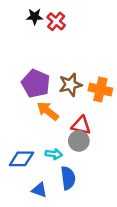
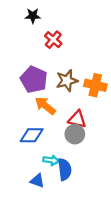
red cross: (56, 21) -> (53, 40), moved
cyan arrow: (54, 154) -> (51, 160), moved
blue diamond: (21, 159) -> (32, 135), moved

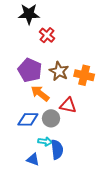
black star: (33, 16) -> (29, 14), size x1.5
brown star: (67, 81) -> (59, 71), turned -30
gray circle: (75, 134) -> (51, 118), moved

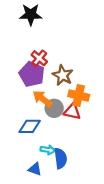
red cross: (47, 35) -> (39, 58), moved
orange cross: (84, 75) -> (79, 96), moved
gray circle: (51, 118) -> (54, 108), moved

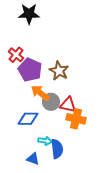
red cross: (39, 58) -> (16, 55), moved
orange cross: (79, 96) -> (76, 119), moved

